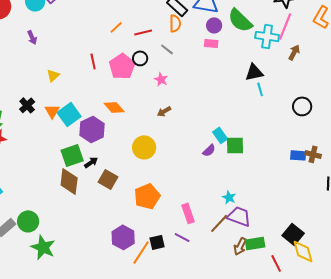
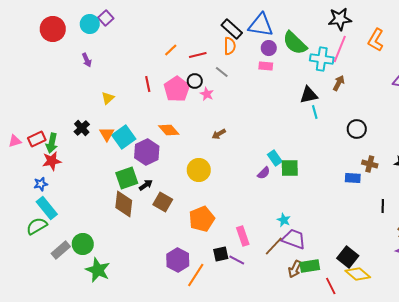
brown arrow: (294, 52) -> (339, 83), moved
pink star: (161, 79) -> (207, 94), moved
brown cross: (313, 154) -> (370, 164), moved
black square: (157, 242) -> (221, 254), moved
yellow diamond: (303, 251) -> (358, 274), turned -35

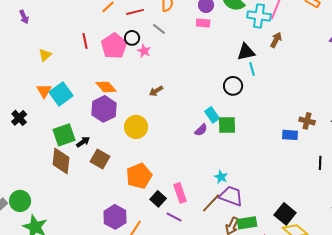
black cross: (82, 128) -> (19, 118), moved
black circle: (357, 129) -> (233, 86), moved
purple hexagon: (147, 152) -> (104, 109), moved
black square: (221, 254) -> (158, 199), moved, turned -35

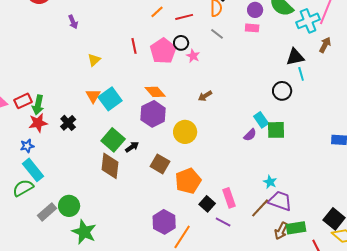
cyan cross: (259, 16) -> (308, 21), turned -30
gray line: (159, 29) -> (217, 34), moved
green square: (64, 135) -> (113, 140), turned -30
brown square: (100, 159) -> (160, 164), moved

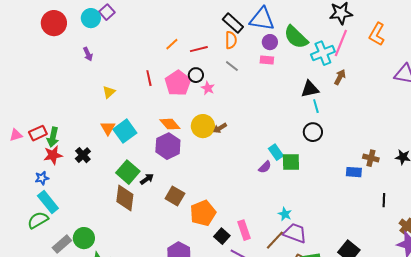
black circle: (282, 91) -> (313, 132), moved
yellow circle: (185, 132) -> (203, 126), moved

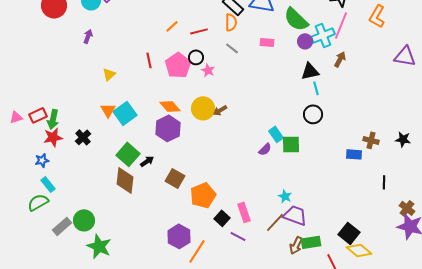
purple circle: (270, 42) -> (305, 41), moved
purple arrow: (88, 54) -> (88, 36), turned -136
cyan rectangle: (48, 202) -> (48, 184), size x0.7

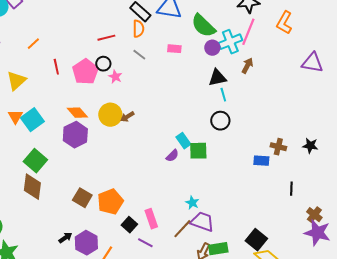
orange line: (172, 26) -> (33, 44), moved
yellow triangle: (109, 74) -> (16, 81), size x1.5
black arrow: (147, 161) -> (65, 238), moved
brown square: (175, 178) -> (82, 198), moved

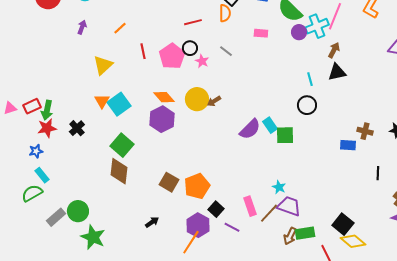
gray line: (139, 55) -> (226, 51), moved
black triangle: (217, 78) -> (337, 72), moved
purple semicircle: (172, 156) -> (250, 129), moved, size x1.6
pink rectangle: (151, 219) -> (250, 206), moved
purple hexagon: (86, 243) -> (198, 225), moved

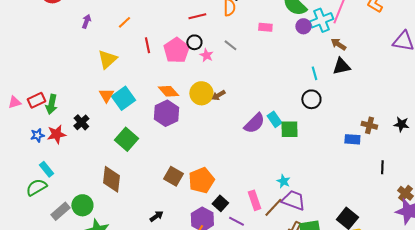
brown arrow: (334, 50) -> (338, 44), turned -84
red star: (47, 128) -> (56, 134), moved
blue star: (36, 151) -> (37, 135), moved
brown diamond: (119, 171) -> (111, 179), moved

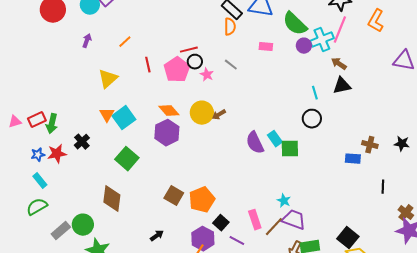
red line: (197, 16) -> (189, 50), moved
purple semicircle: (254, 123) -> (255, 143), turned 110
cyan rectangle: (46, 169) -> (40, 181), moved

